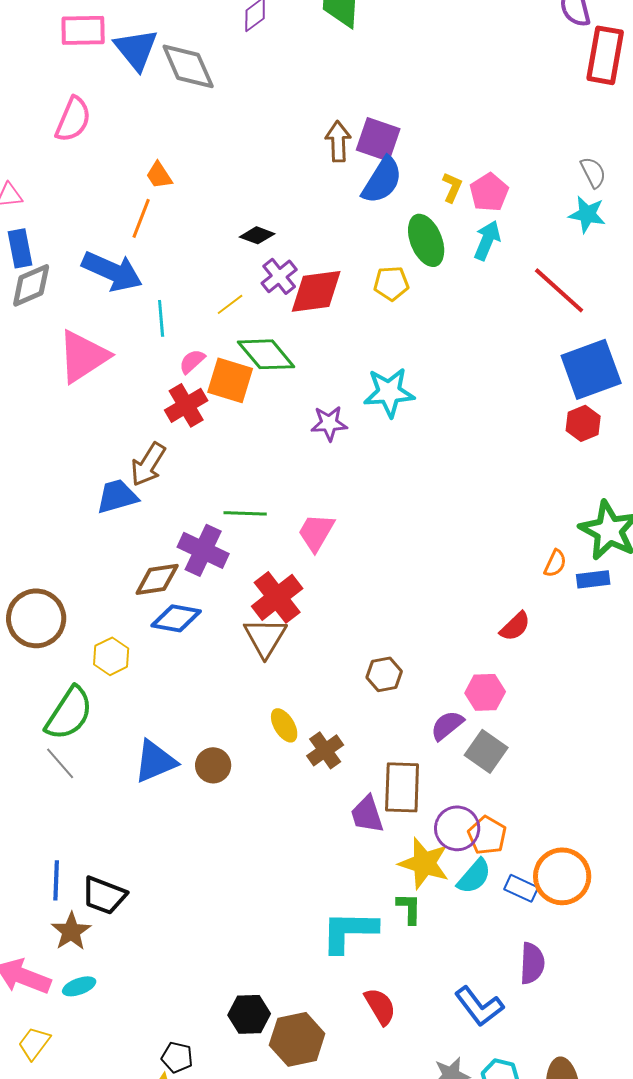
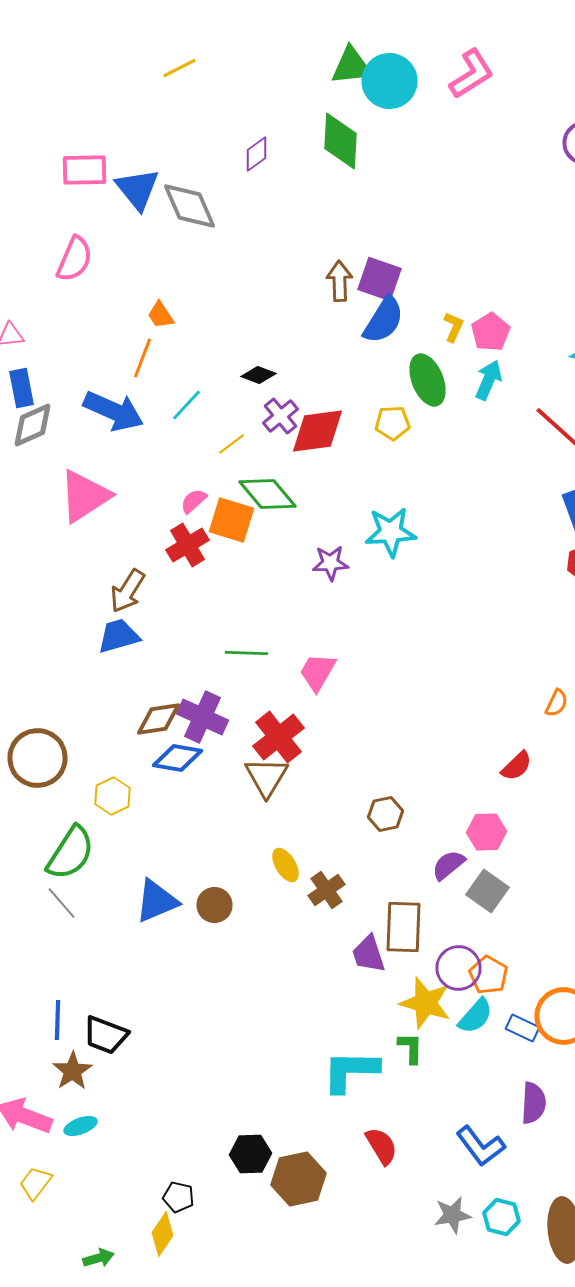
cyan line: (161, 318) -> (186, 405), moved, turned 48
brown arrow: (148, 464) -> (128, 591), moved
purple cross: (203, 550) -> (202, 717), moved

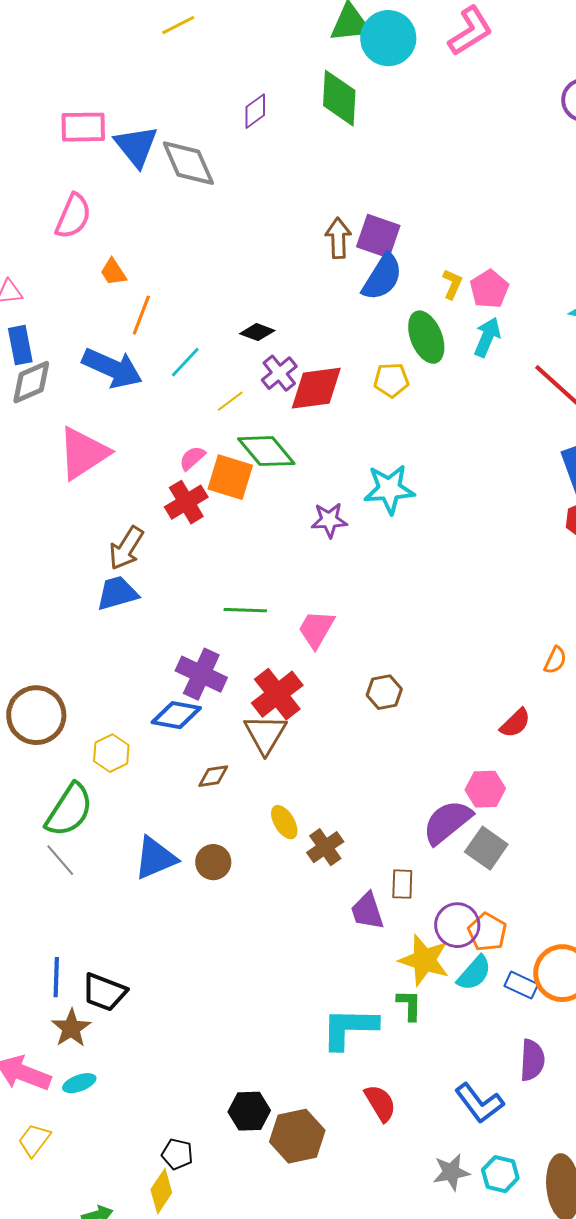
orange trapezoid: (160, 315) -> (113, 272), moved
brown diamond: (158, 719) -> (213, 776), moved, size x0.7
brown hexagon: (386, 814) -> (384, 692), moved
purple semicircle: (448, 865) -> (447, 822), size x1.5
brown rectangle: (404, 927) -> (402, 884), size x0.6

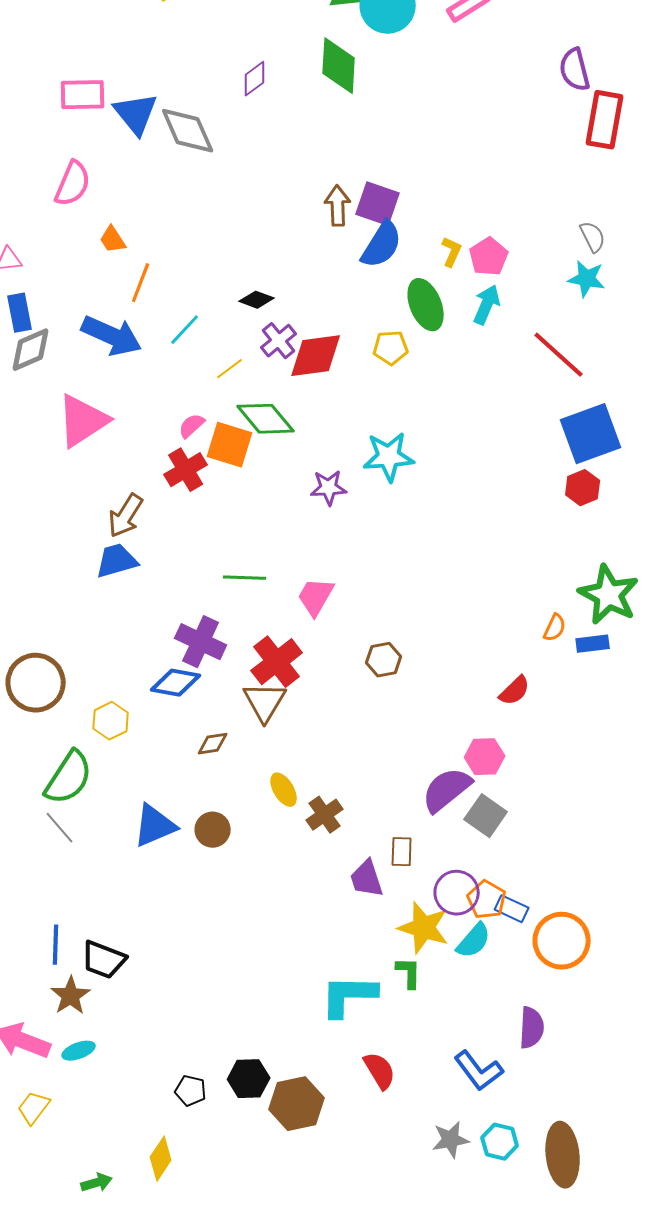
blue rectangle: (521, 985) -> (512, 909), moved
black pentagon: (177, 1154) -> (191, 1091), moved

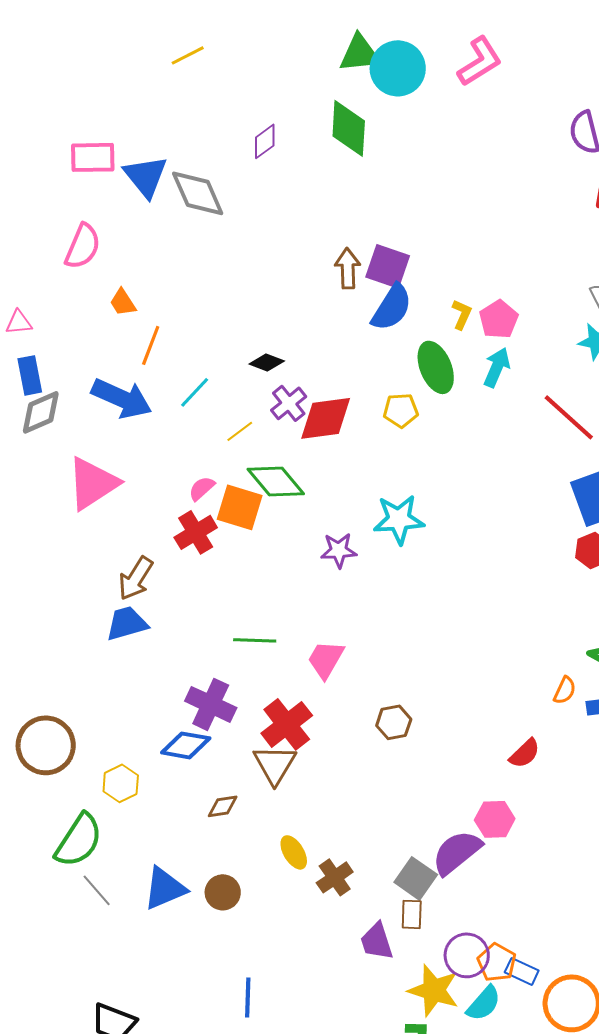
gray square: (486, 816) -> (416, 878), moved
gray line: (60, 828) -> (97, 890), moved
blue line: (56, 945) -> (248, 997), moved

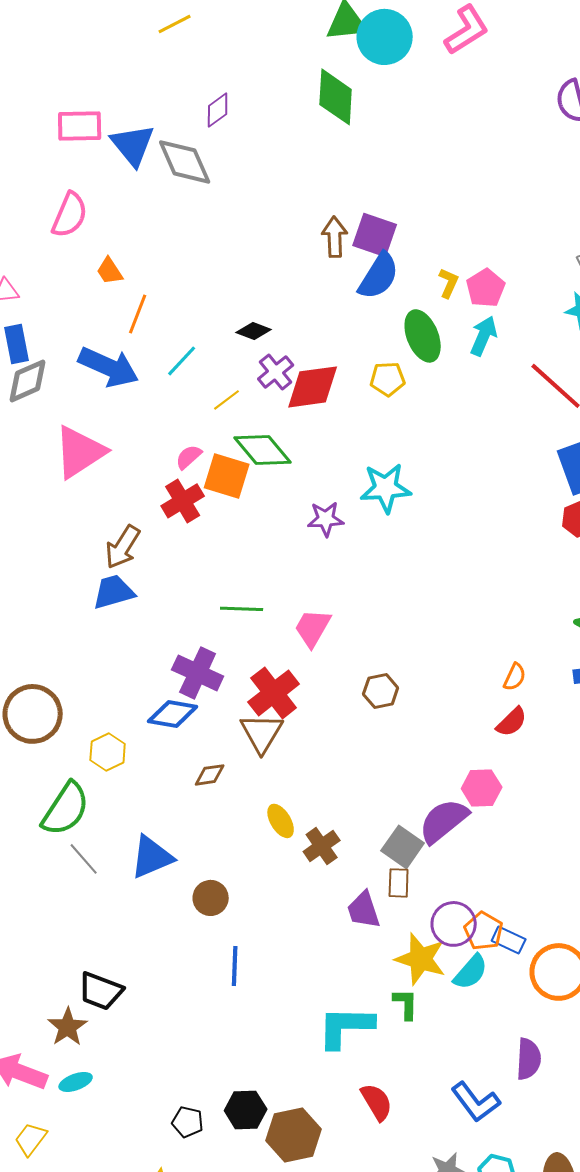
purple diamond: (265, 141) -> (218, 110), moved
orange semicircle: (565, 690) -> (515, 677), moved
brown circle: (223, 892) -> (211, 898), moved

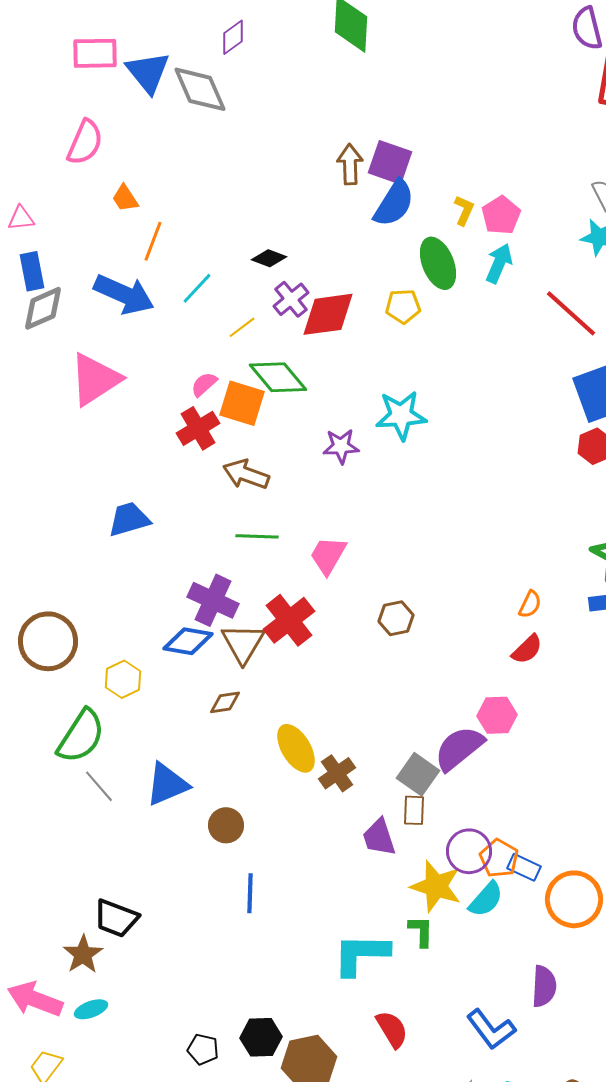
brown arrow: (123, 547) -> (246, 474), moved, turned 78
brown triangle: (262, 733) -> (243, 643), moved
yellow ellipse: (281, 821) -> (296, 748), size x1.4

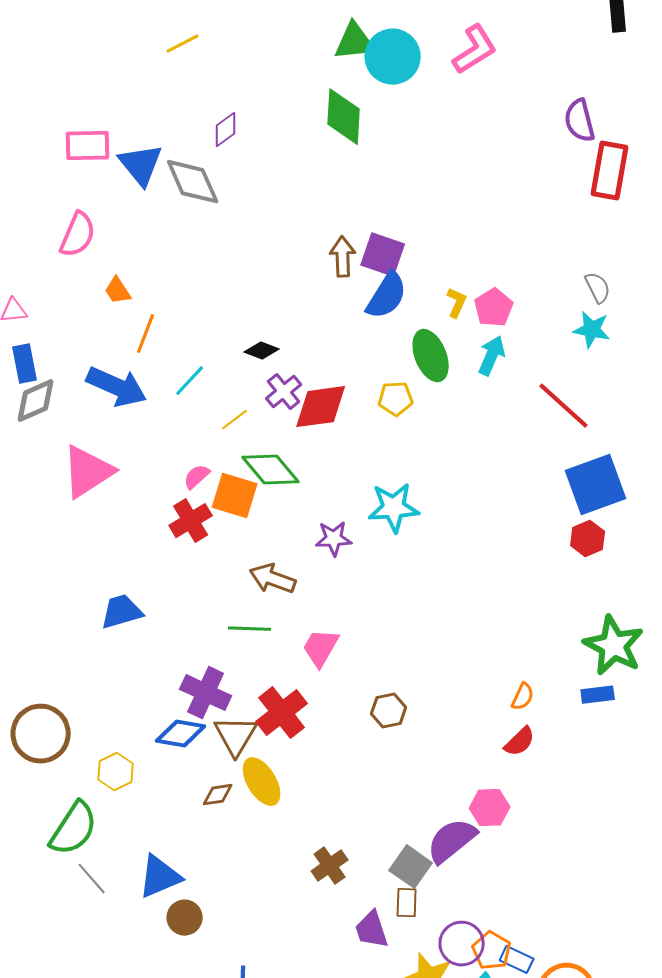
brown arrow: (246, 474) -> (273, 579), moved
yellow ellipse: (296, 748) -> (262, 782), moved
brown circle: (226, 825) -> (185, 918), moved

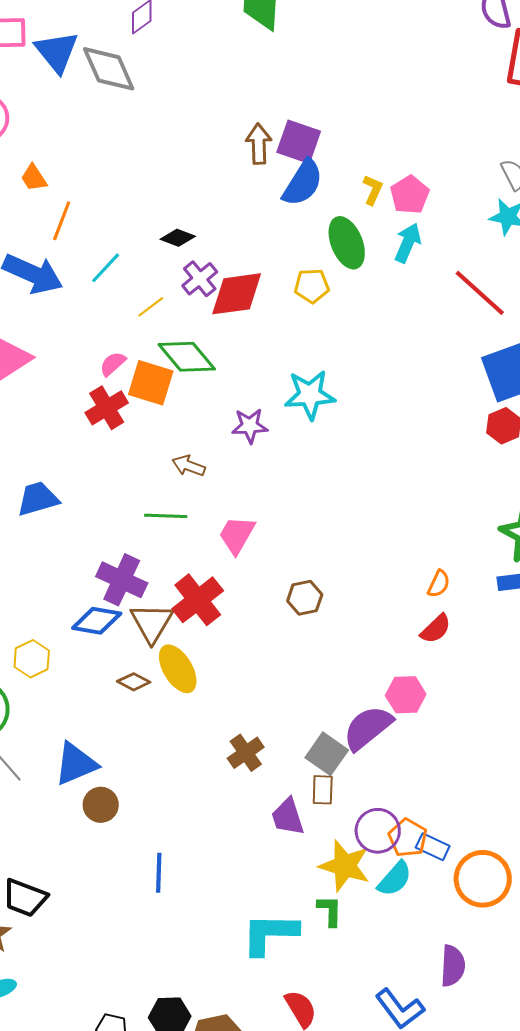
brown arrow: (273, 579) -> (189, 466), size x0.7
brown diamond: (218, 795) -> (134, 682), turned 36

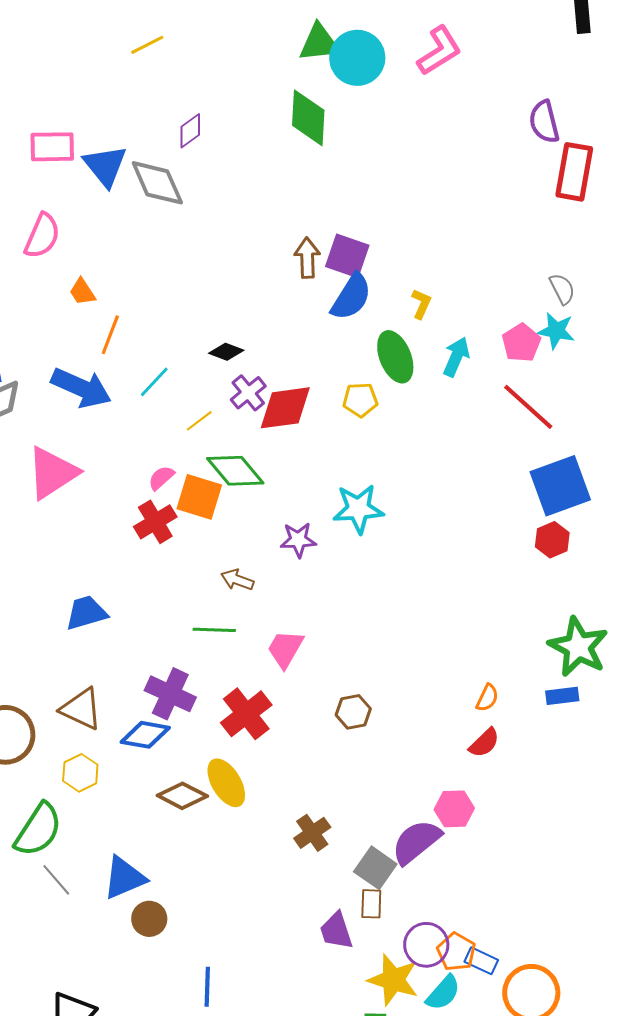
pink pentagon: (410, 195) -> (521, 343), moved
brown triangle: (152, 623) -> (81, 709), moved, turned -36
brown diamond: (134, 682) -> (182, 796), size x1.5
brown cross: (246, 753) -> (312, 833), moved

